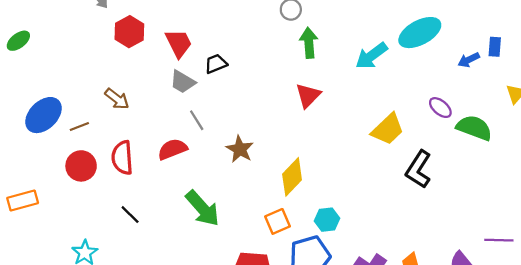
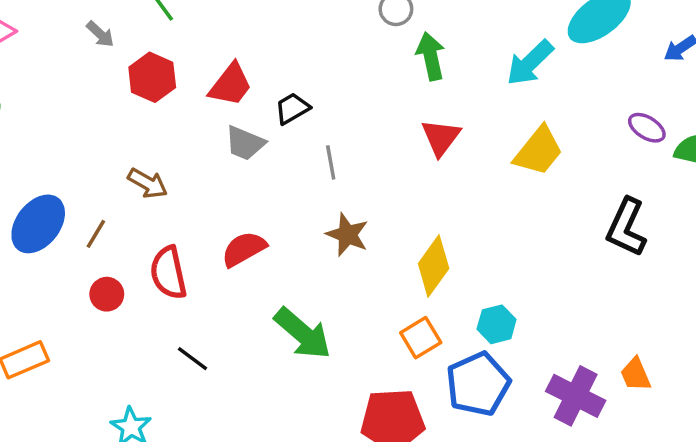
red trapezoid: (179, 43) -> (231, 85), turned 72
gray line: (197, 120) -> (331, 162), moved, turned 30
brown line: (79, 126) -> (96, 234), turned -30
yellow trapezoid: (388, 129) -> (538, 151), moved
red circle: (81, 166) -> (107, 294), size x0.7

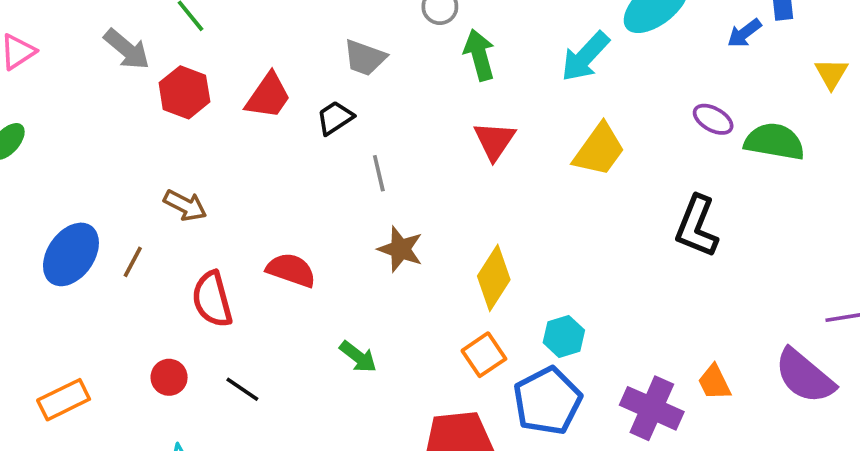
gray arrow: (100, 34) -> (127, 49), size x1.5
gray trapezoid: (245, 143) -> (365, 58), moved
red semicircle: (244, 249) -> (291, 270), turned 51
red circle: (107, 294) -> (169, 377), moved
green arrow: (303, 333) -> (358, 357), size x0.6

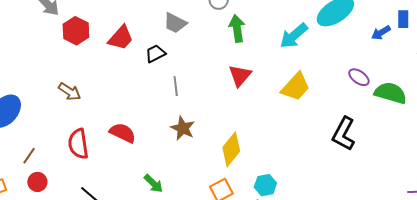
brown line: (133, 262) -> (29, 156), moved
red circle: (169, 377) -> (37, 182), moved

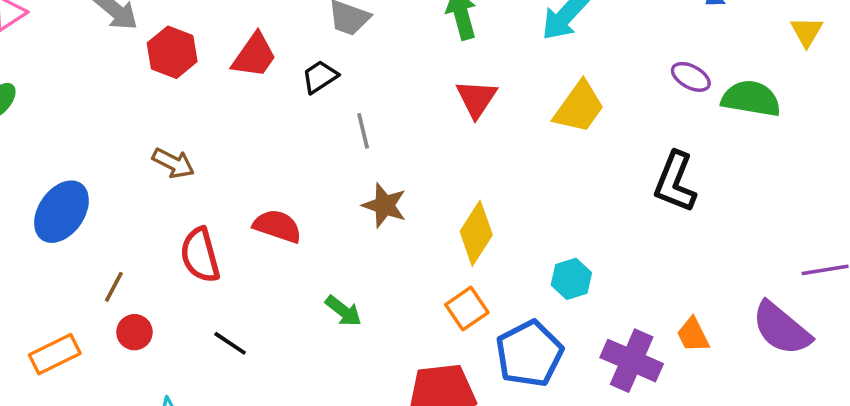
cyan hexagon: (265, 185) -> (571, 279), moved

